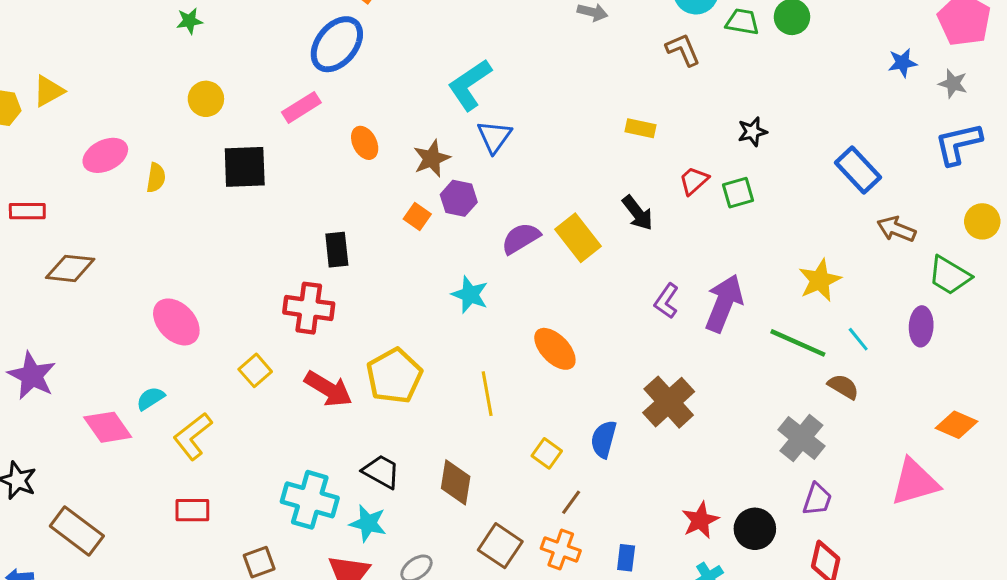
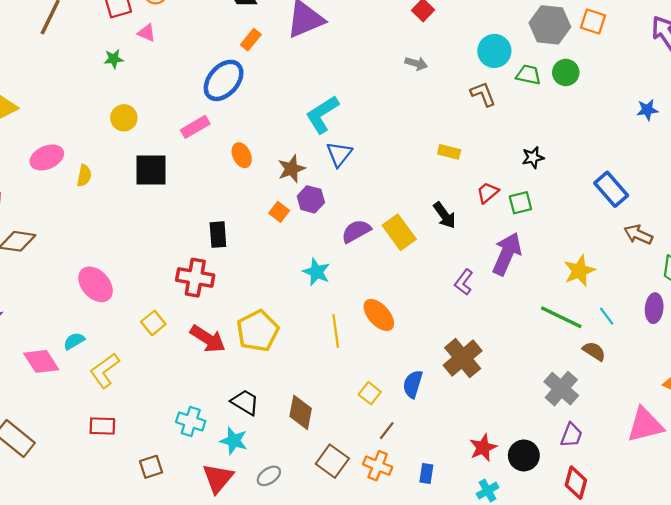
purple arrow: (724, 303) -> (507, 254), moved
yellow line: (487, 394) -> (336, 331), moved
cyan cross: (310, 500) -> (191, 421), size x0.7

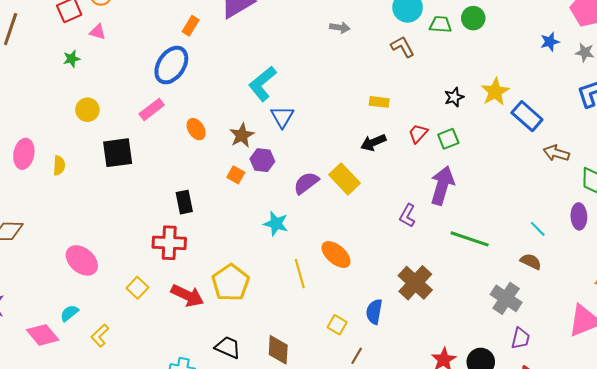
pink ellipse: (47, 157) -> (24, 154), turned -48
black arrow: (445, 215) -> (373, 142), moved, turned 110
yellow star: (579, 271) -> (495, 92), moved
green line: (561, 317) -> (470, 239), moved
yellow L-shape: (105, 370) -> (100, 336), size x0.7

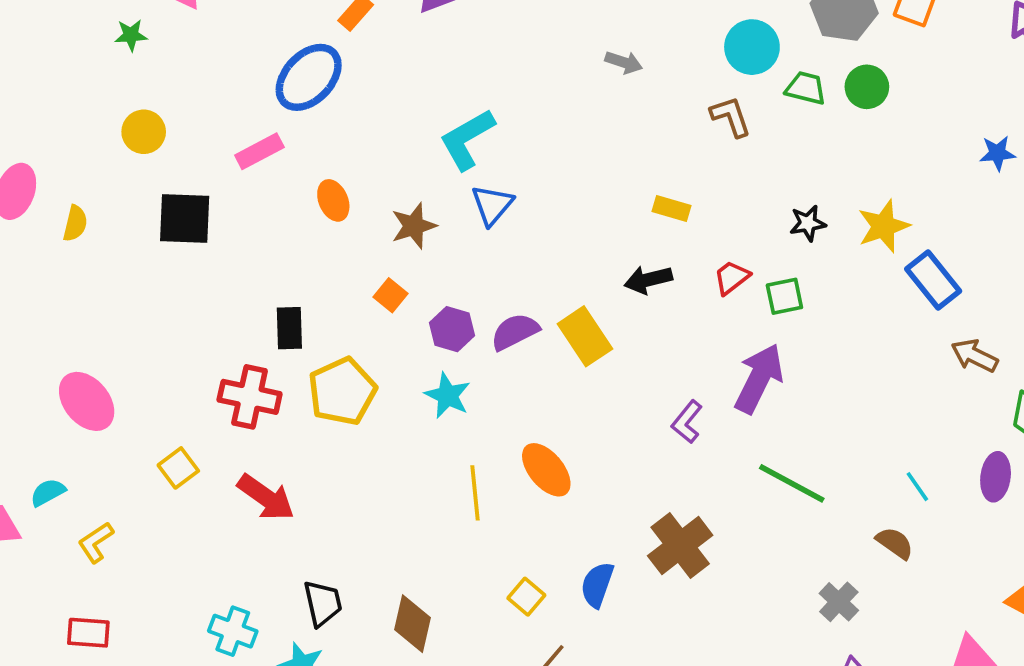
purple hexagon: (262, 160) -> (452, 329), moved
yellow pentagon: (231, 283) -> (342, 391), moved
gray cross: (506, 298) -> (839, 602), size x0.7
black trapezoid: (228, 347) -> (323, 603), turned 44

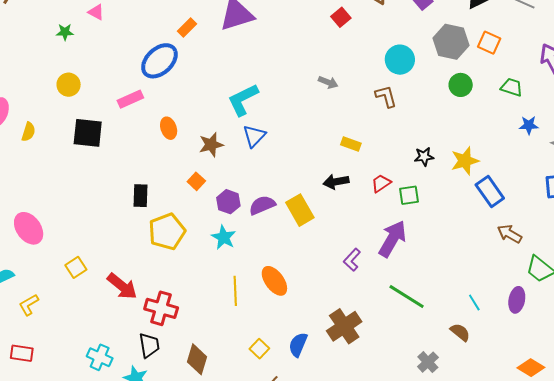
gray arrow: (624, 62) -> (328, 82), moved
green trapezoid: (806, 88) -> (512, 87), moved
red cross: (250, 397) -> (161, 308), moved

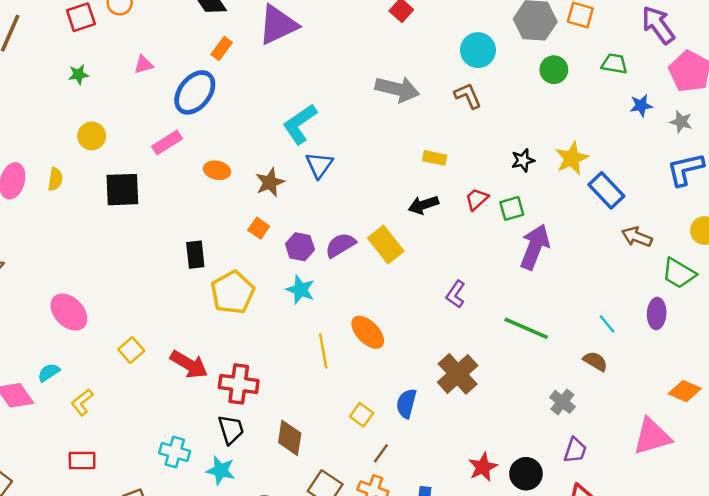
pink triangle: (96, 12) -> (144, 65), moved, turned -36
gray arrow: (328, 82) -> (397, 89), size x1.8
orange ellipse: (169, 128) -> (217, 170), turned -50
yellow semicircle: (28, 132) -> (55, 179), moved
purple arrow: (392, 239) -> (535, 247), moved

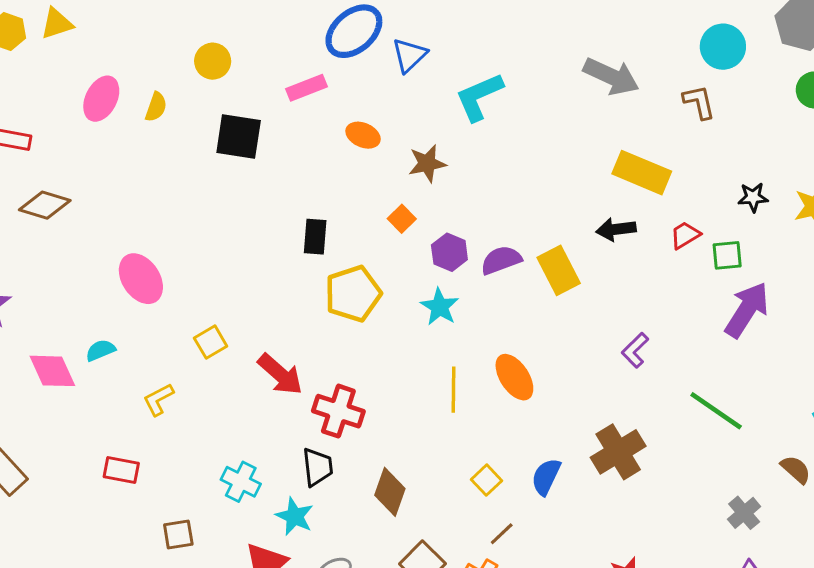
yellow rectangle: (435, 158) -> (642, 173), size x1.8
blue triangle: (319, 165) -> (409, 55), moved
yellow L-shape: (82, 402) -> (158, 399), moved

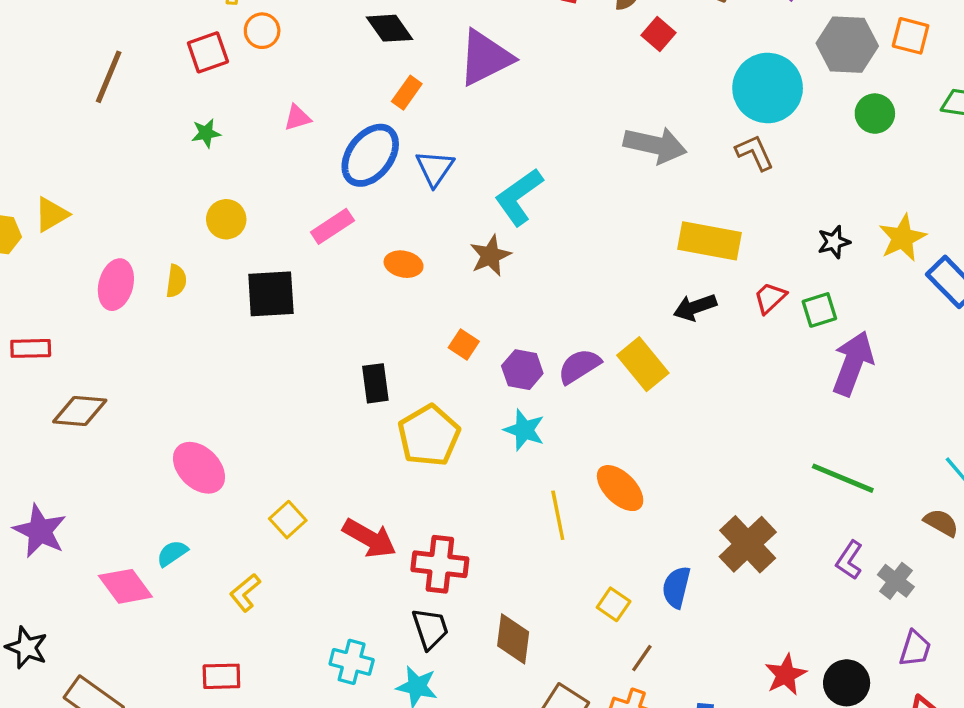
cyan circle: (723, 47) -> (768, 88), size x1.4
brown star: (427, 163) -> (490, 256), moved
purple L-shape: (635, 350) -> (849, 560), moved

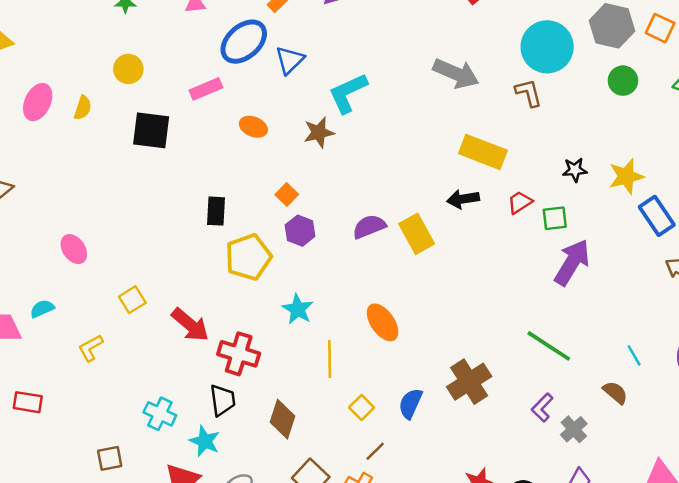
purple hexagon: (522, 370) -> (300, 231), moved
cyan star: (524, 430) -> (298, 309), moved
pink ellipse: (199, 468) -> (74, 249), size x0.7
yellow line: (558, 515) -> (330, 359), moved
red rectangle: (221, 676) -> (28, 402), moved

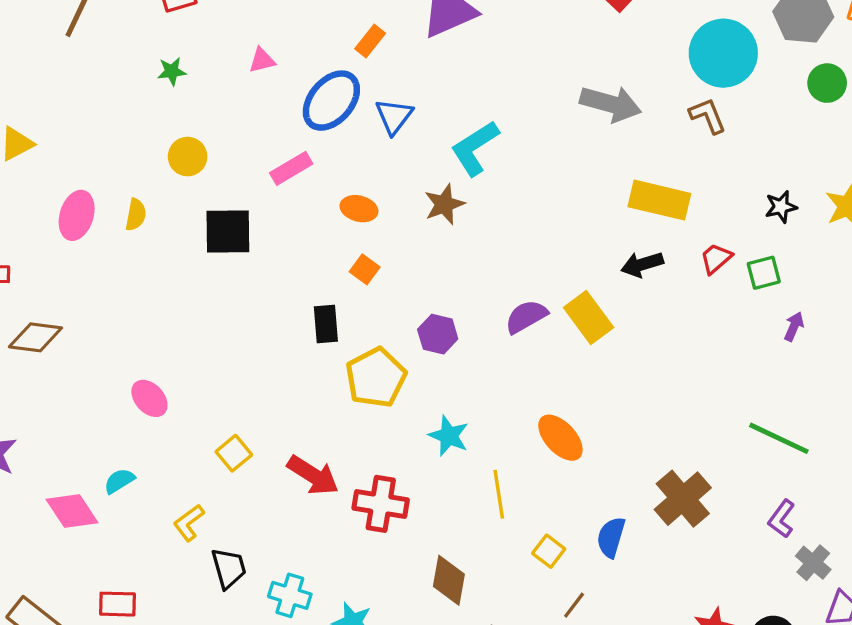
orange square: (287, 195) -> (365, 269), moved
purple arrow: (572, 262) -> (794, 326), size x0.5
black trapezoid: (223, 400) -> (229, 568), moved
gray cross: (574, 429) -> (813, 563), moved

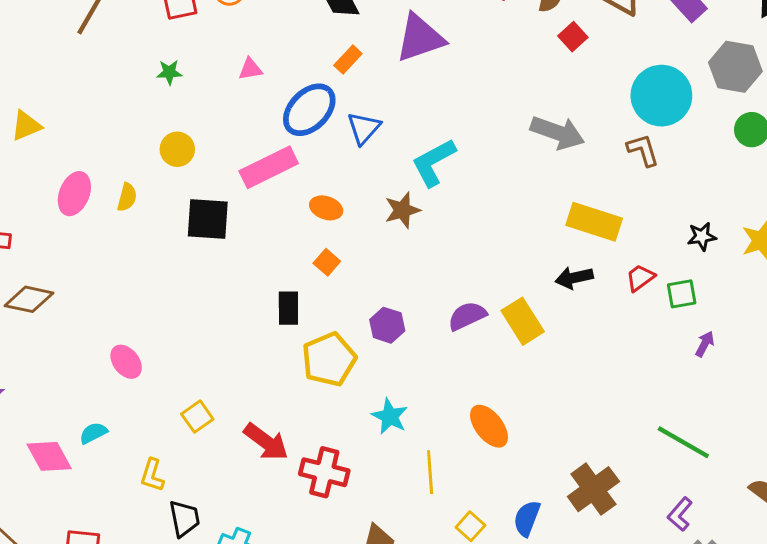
pink rectangle: (291, 168) -> (269, 167), size x1.5
yellow L-shape: (189, 523) -> (152, 475), turned -40

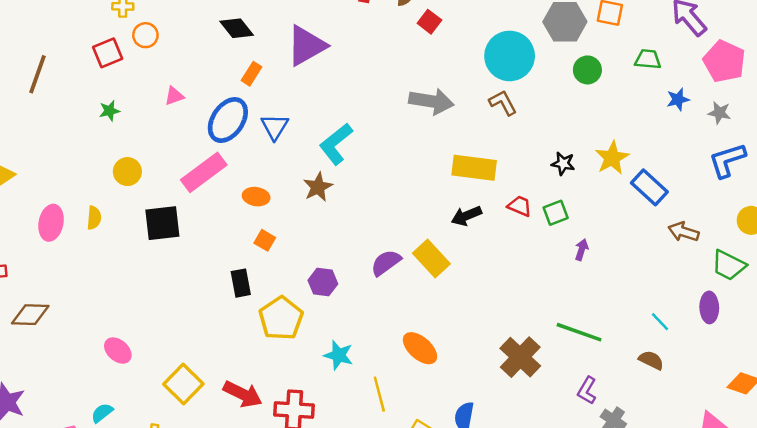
black star: (702, 236) -> (563, 163), turned 30
red trapezoid: (640, 278) -> (520, 206), turned 70
yellow square: (197, 417) -> (183, 384), size x1.5
brown cross: (593, 489) -> (520, 357), moved

